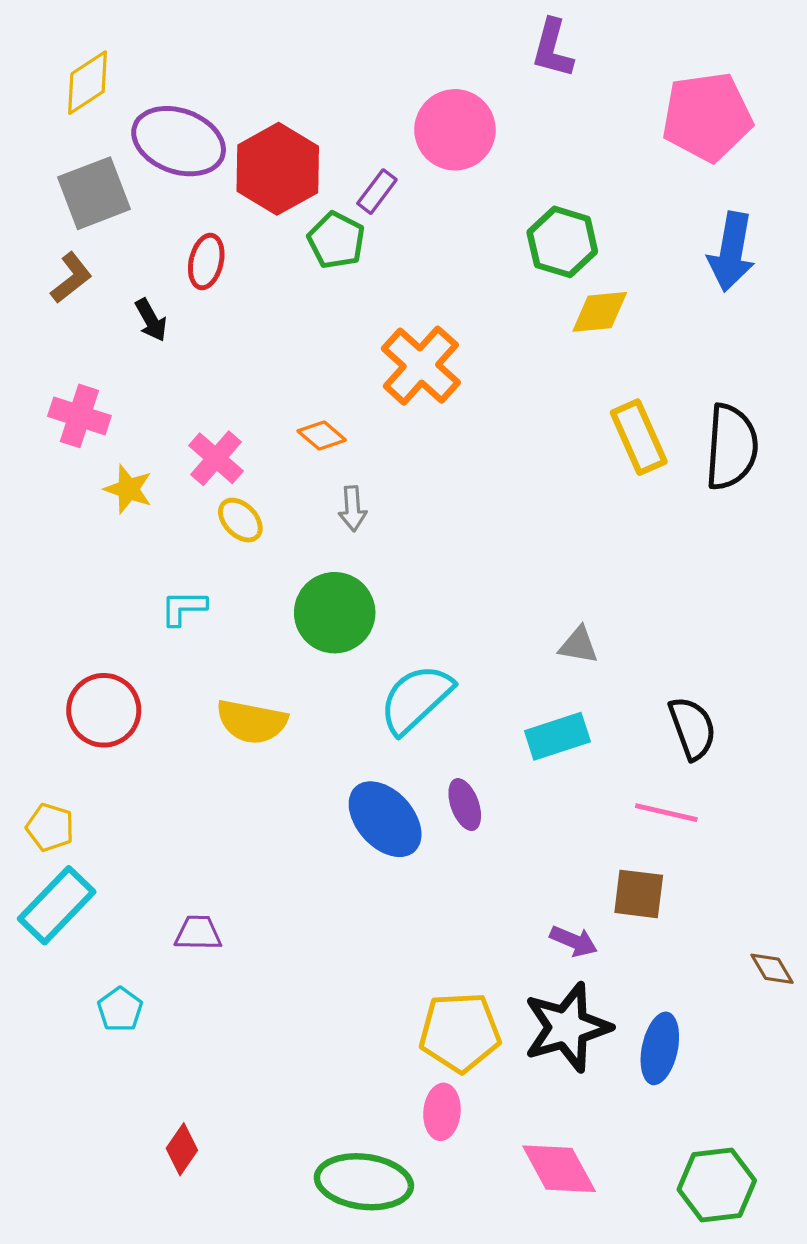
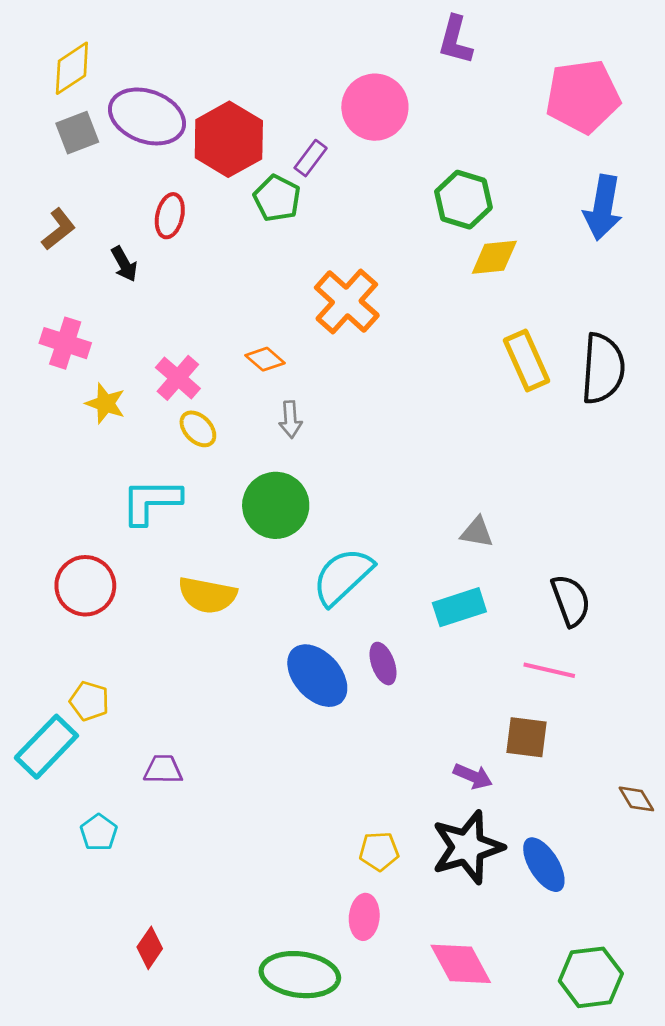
gray square: (94, 193) -> (77, 133), moved, size x0.7
cyan L-shape: (183, 608) -> (151, 501), size x1.6
yellow pentagon: (50, 827) -> (89, 701), moved
yellow pentagon: (460, 1032) -> (379, 851), size x0.6
blue ellipse: (660, 1048) -> (544, 865), turned -44

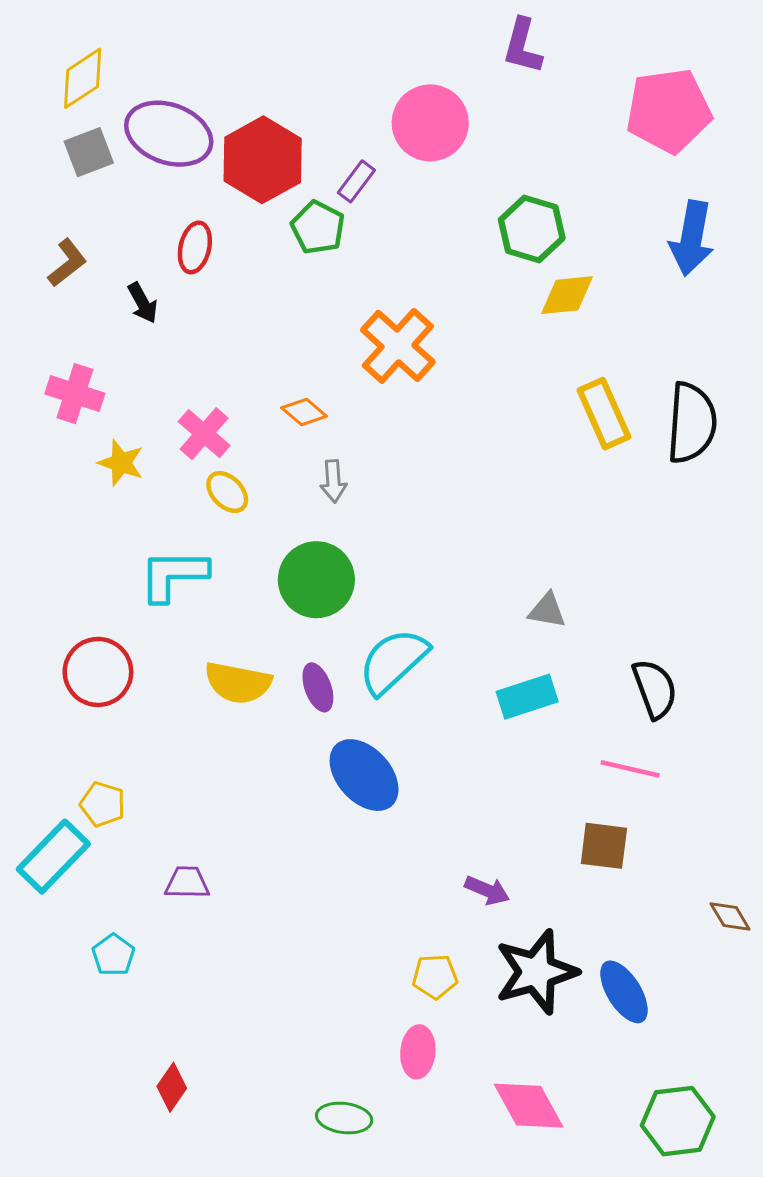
purple ellipse: (383, 664) -> (318, 687), moved
purple arrow: (473, 776) -> (487, 890), moved
green ellipse: (300, 975) -> (344, 1118), size x0.6

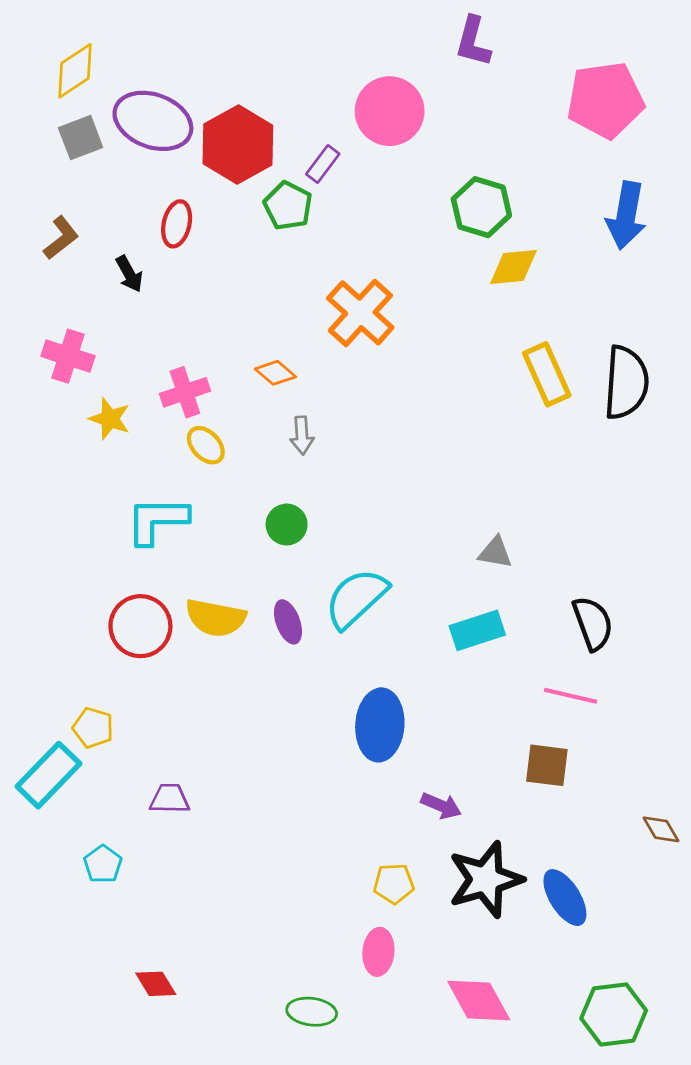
pink cross: (204, 434) -> (185, 392), turned 30
green circle: (316, 580) -> (287, 525), size x0.6
red circle: (98, 672) -> (140, 626), moved
blue ellipse: (364, 775) -> (380, 725), moved, turned 46
red diamond: (172, 1087) -> (156, 984), turned -66

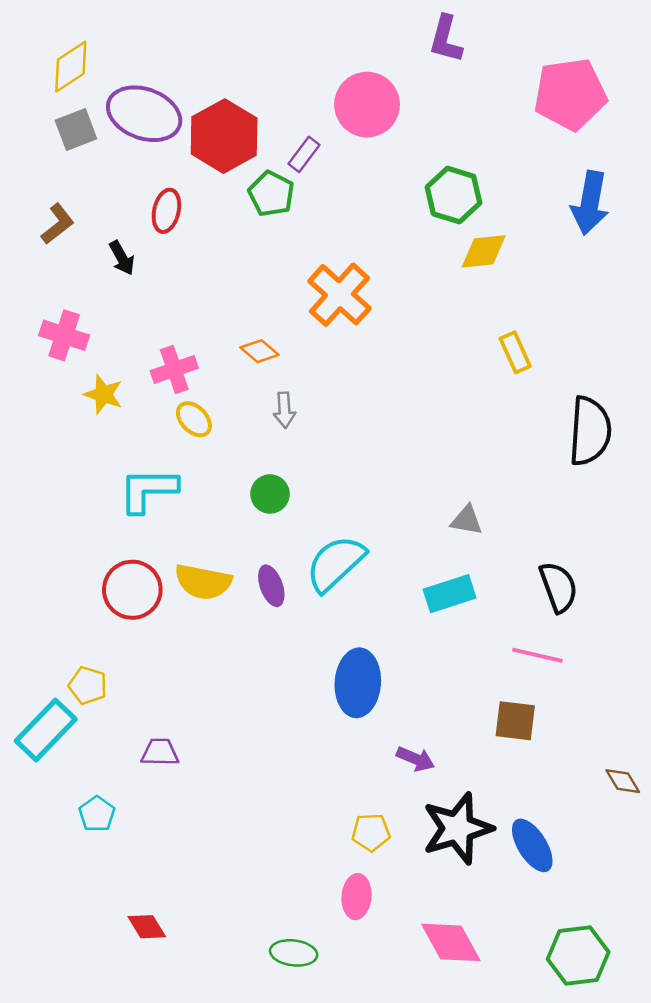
yellow rectangle: (547, 374) -> (515, 352), size x0.7
black semicircle: (626, 383) -> (590, 431), moved

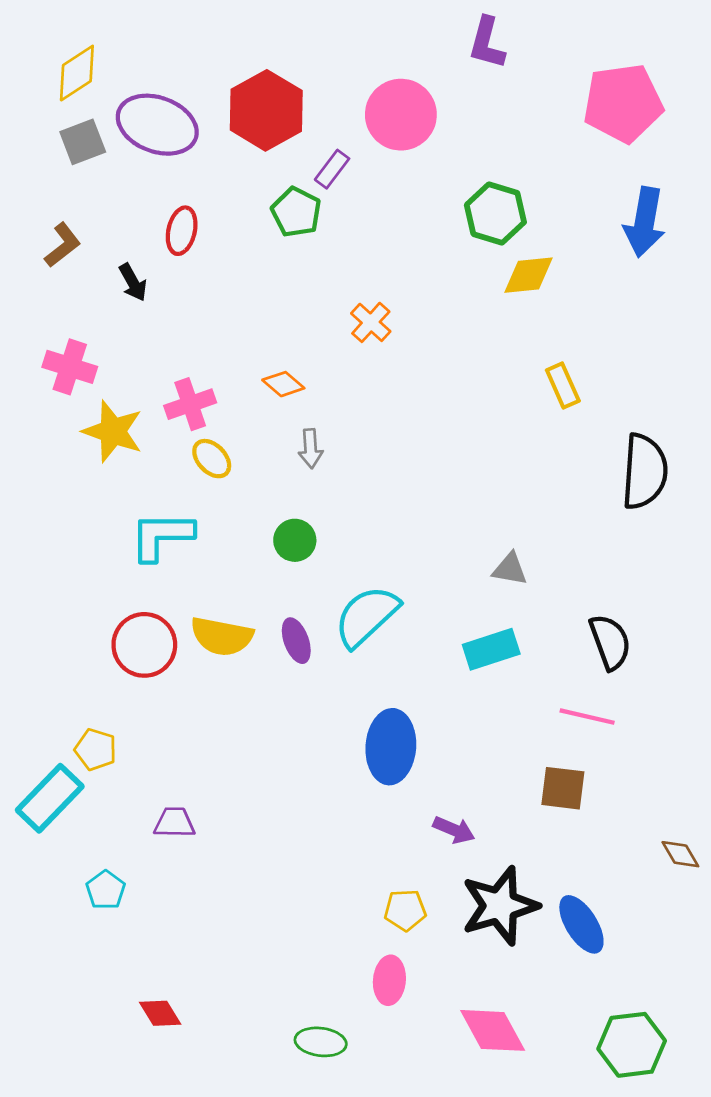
red hexagon: (224, 136) -> (266, 110), moved
orange cross: (339, 295) -> (371, 322), size x0.6
yellow star: (103, 394) -> (113, 431), size x1.4

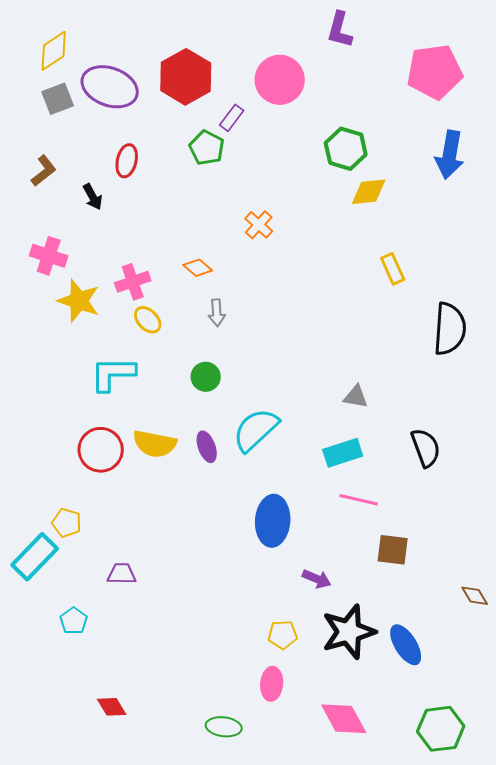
pink line: (587, 717) -> (359, 500), moved

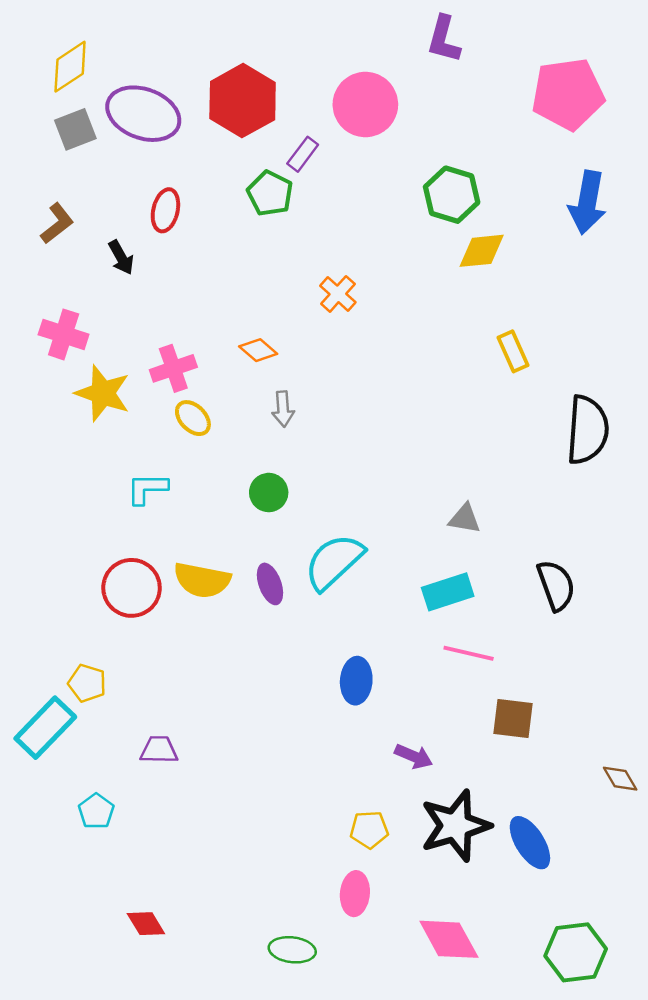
cyan L-shape: (113, 374) -> (147, 489), size x0.7
blue ellipse: (273, 521) -> (356, 681), size x0.7

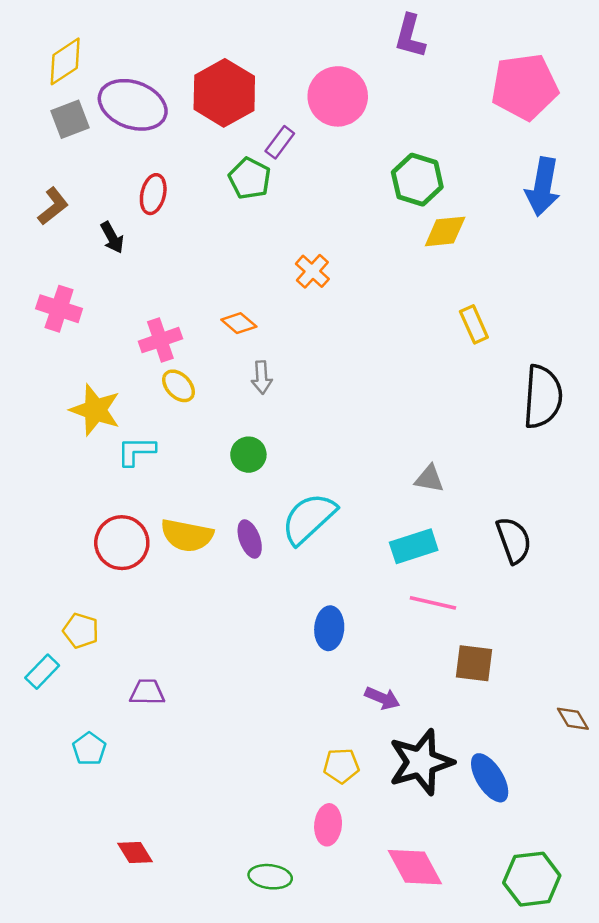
yellow star: (103, 393) -> (95, 410), moved
cyan rectangle: (45, 728) -> (42, 672), size x0.6

